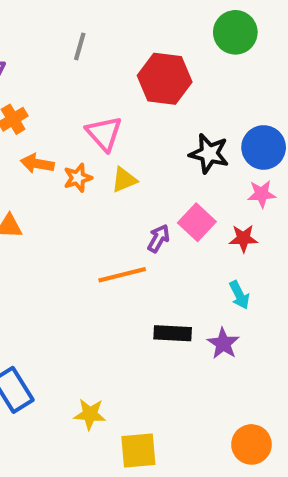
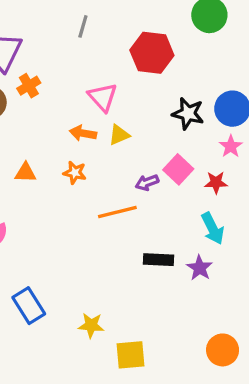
orange arrow: (37, 164) -> (83, 133), moved
orange star: (78, 178) -> (75, 173), moved, turned 30
pink star: (262, 194) -> (231, 146), turned -30
purple arrow: (159, 238) -> (147, 182), turned -140
cyan arrow: (239, 295) -> (213, 228), size x1.4

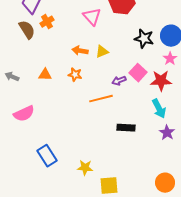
pink triangle: (103, 97) -> (92, 17), moved
red star: (216, 182) -> (161, 81), size x1.5
purple star: (200, 268) -> (167, 133), moved

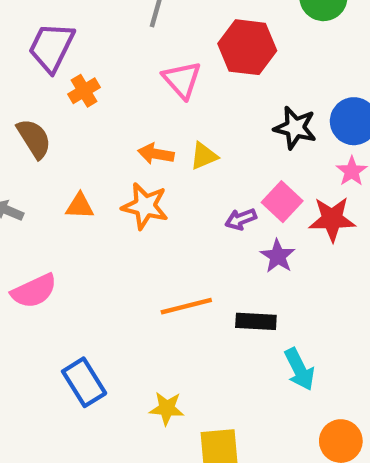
brown semicircle: (27, 30) -> (34, 139), moved
orange star: (75, 75) -> (145, 206), size x1.5
orange line: (101, 99) -> (186, 306), moved
cyan arrow: (159, 109) -> (299, 369), moved
purple star: (167, 133) -> (278, 256), moved

